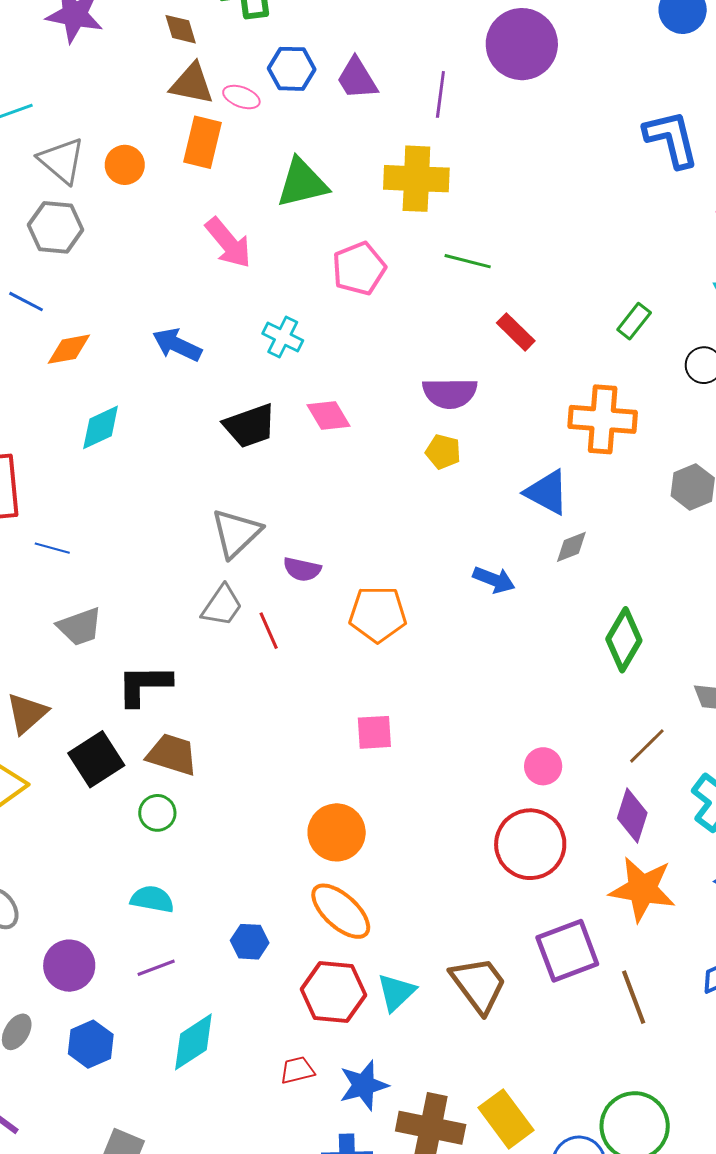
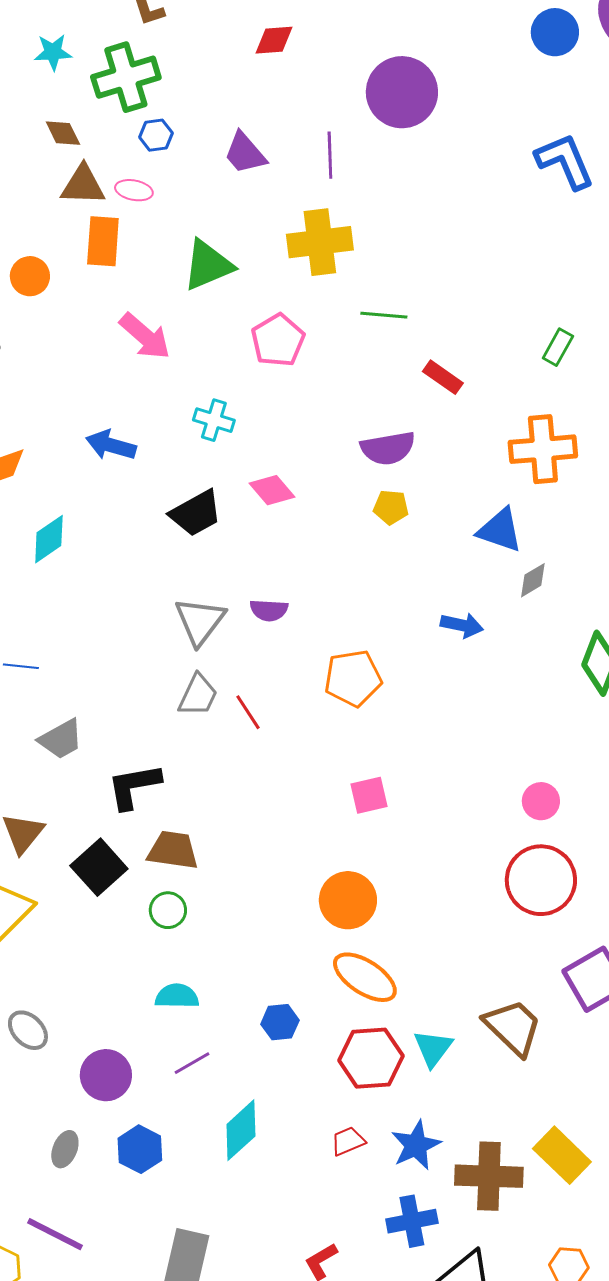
blue hexagon: (292, 69) -> (156, 135), moved, size x0.7
purple semicircle: (302, 569) -> (269, 610), moved

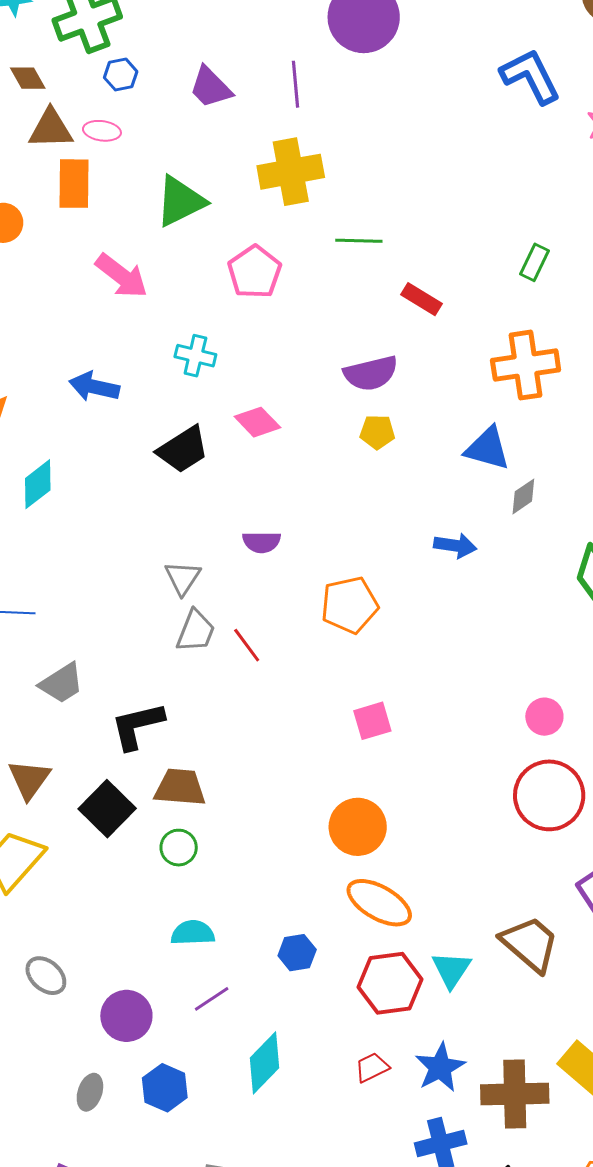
gray triangle: (200, 621) -> (183, 578), moved, size x0.7

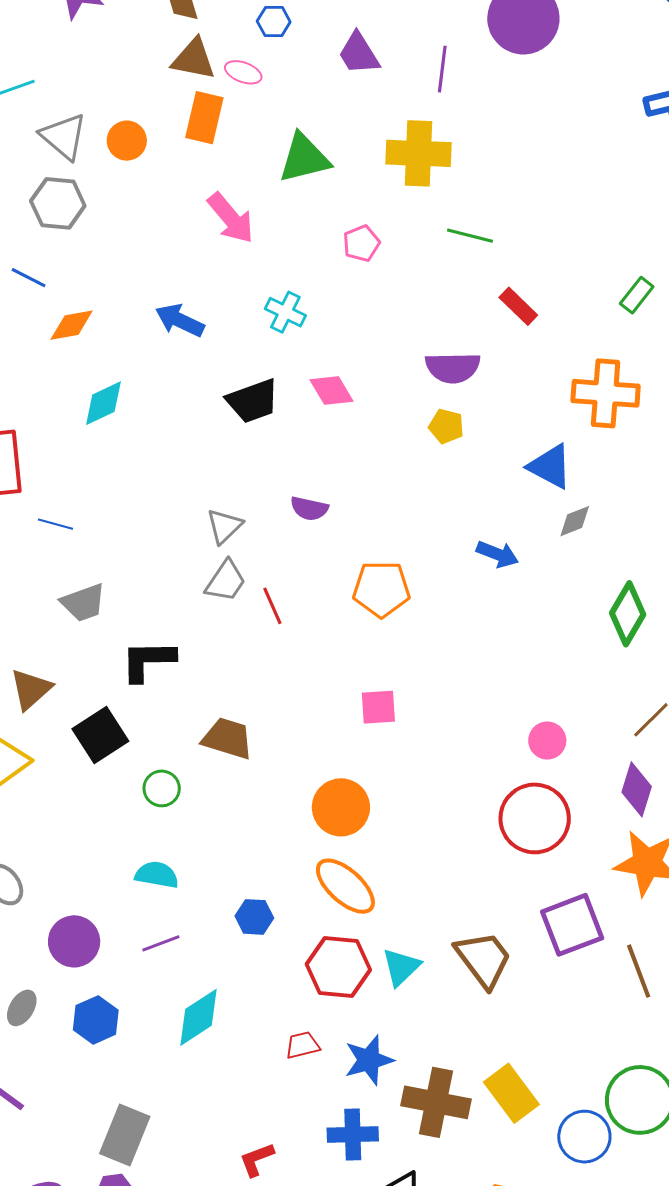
pink pentagon: (255, 272) -> (361, 243), size x0.7
brown trapezoid: (180, 787) -> (228, 738), moved

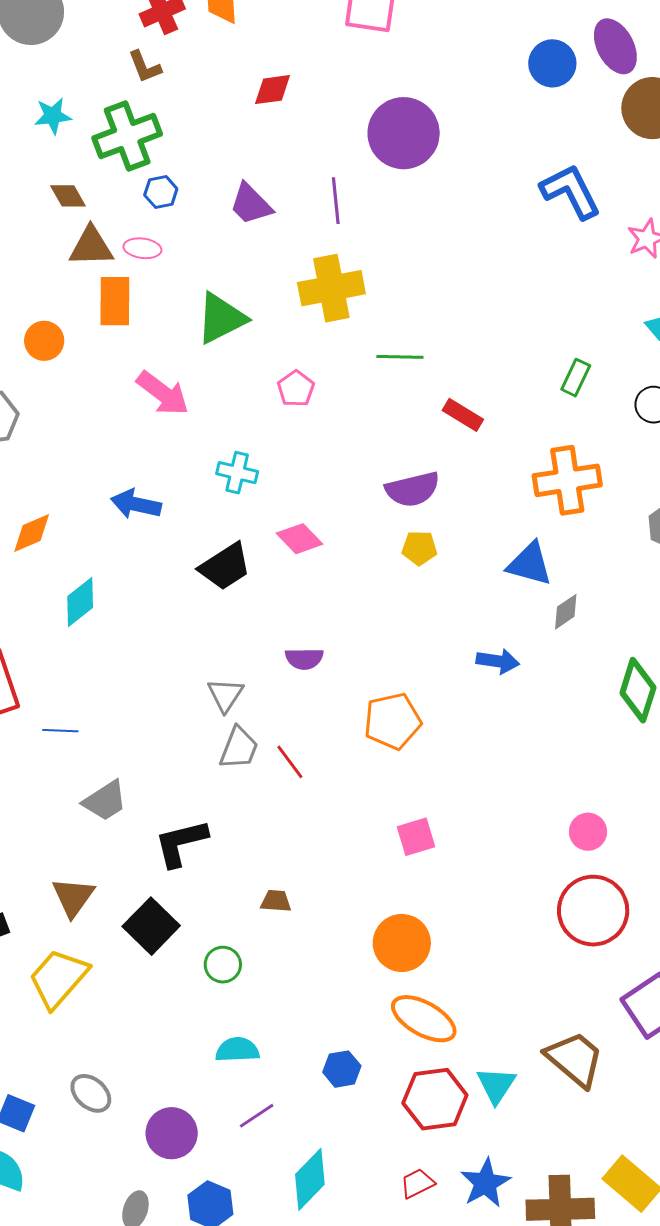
brown trapezoid: (228, 738) -> (276, 901), size x0.6

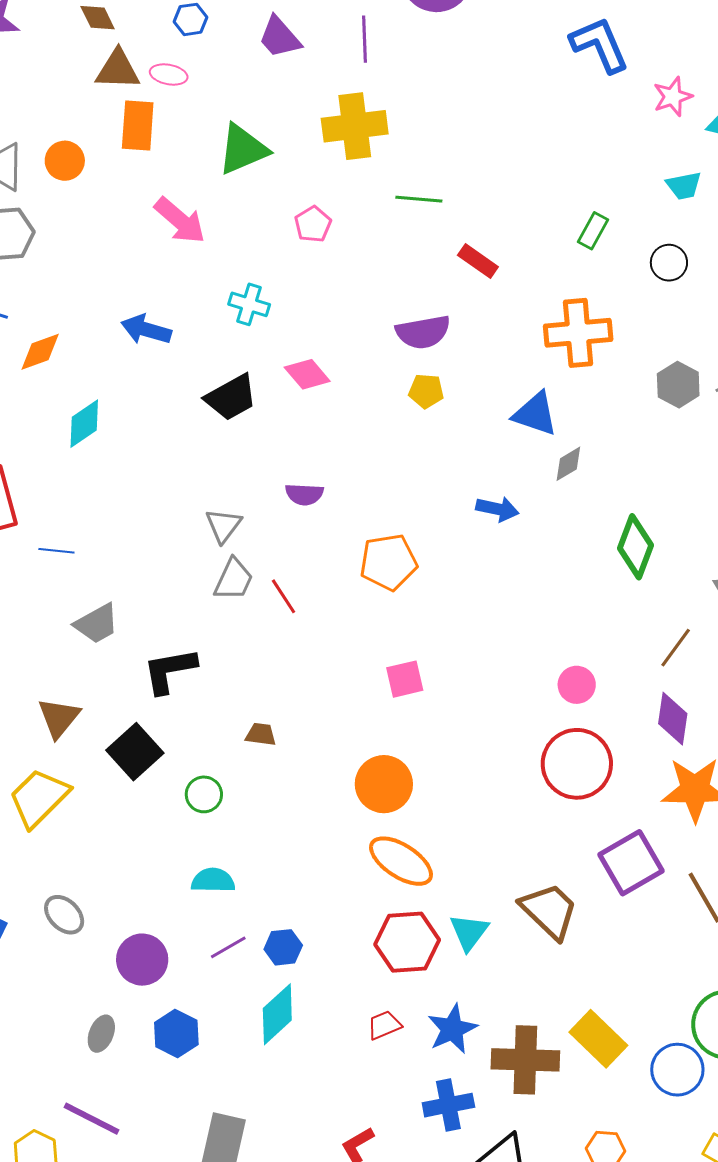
blue hexagon: (342, 1069) -> (283, 947), moved

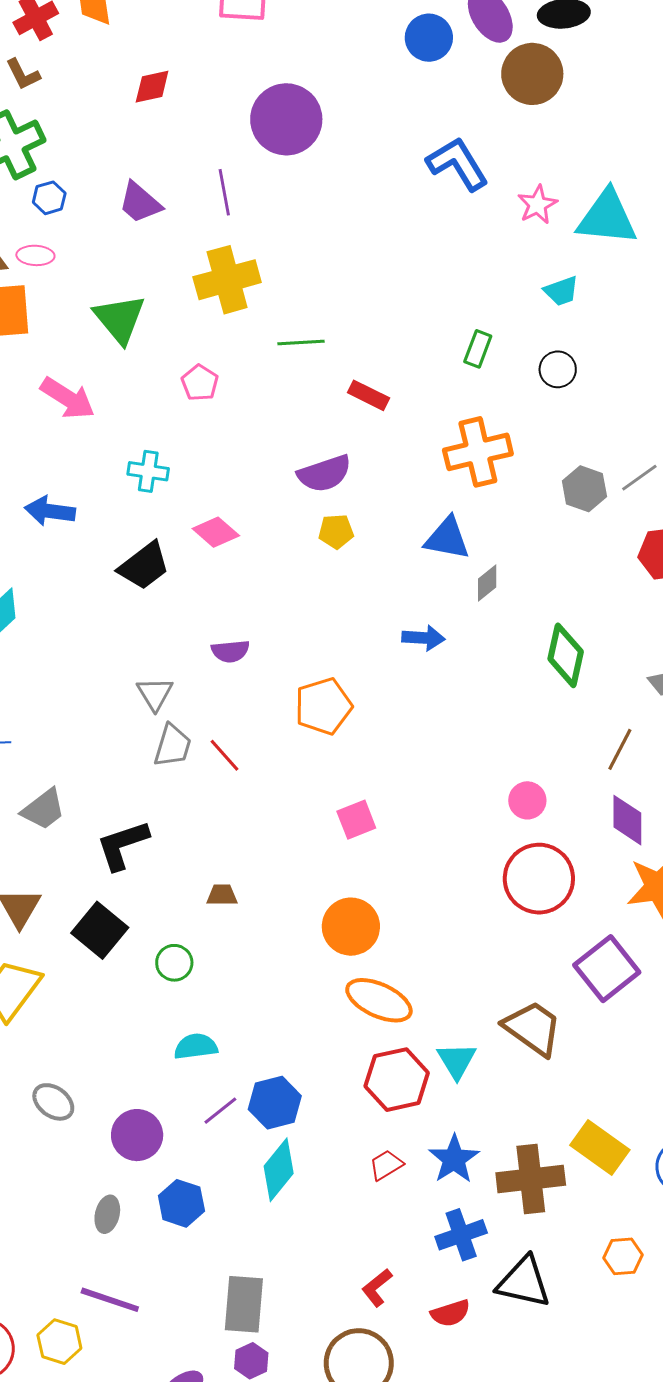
green triangle: (243, 149) -> (120, 319), turned -38
blue hexagon: (283, 947) -> (275, 1103), size x1.4

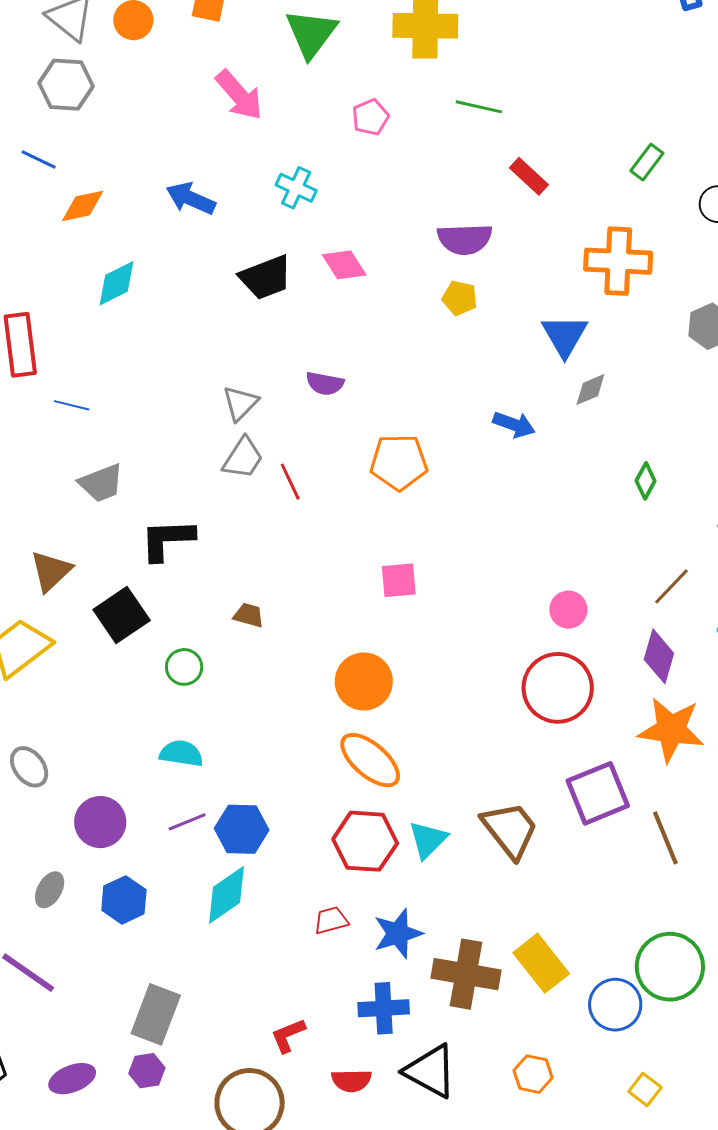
blue triangle: (447, 538) -> (565, 336), turned 33
green diamond: (566, 655) -> (646, 481), size x0.6

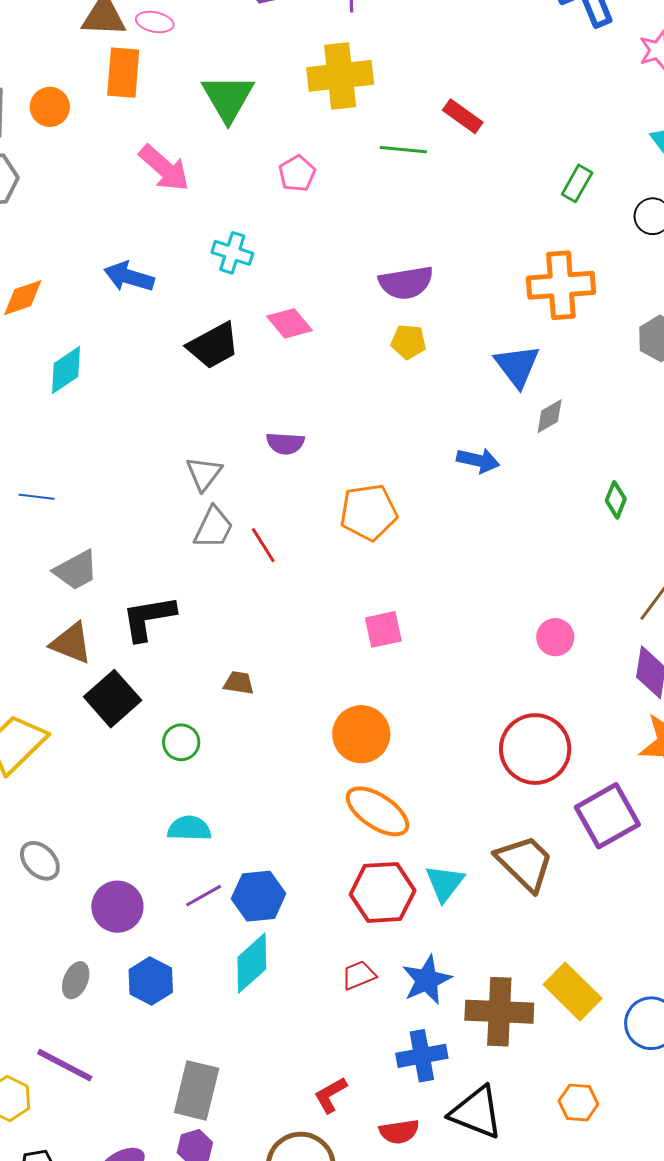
red rectangle: (529, 176) -> (463, 116), moved
brown triangle: (51, 571) -> (71, 643), moved, turned -48
red circle: (558, 688) -> (535, 749), moved

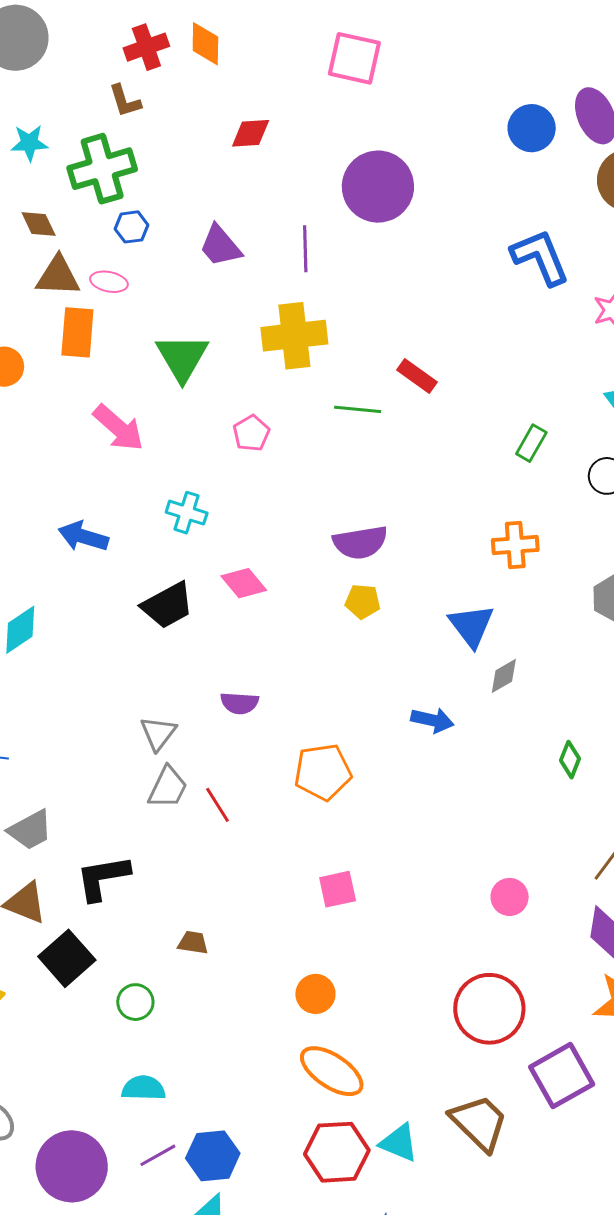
orange cross: (561, 285) -> (515, 545), size x0.7
orange circle: (361, 734) -> (315, 994), size x0.7
cyan triangle: (445, 883) -> (399, 1143), turned -45
purple circle: (117, 907) -> (72, 1166), size x1.4

